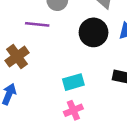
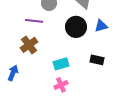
brown cross: (17, 57) -> (29, 45), moved

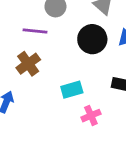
pink cross: (61, 85) -> (91, 116), moved

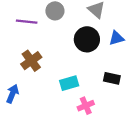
purple line: (35, 31) -> (27, 22), moved

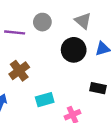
cyan rectangle: (69, 83) -> (45, 100), moved

